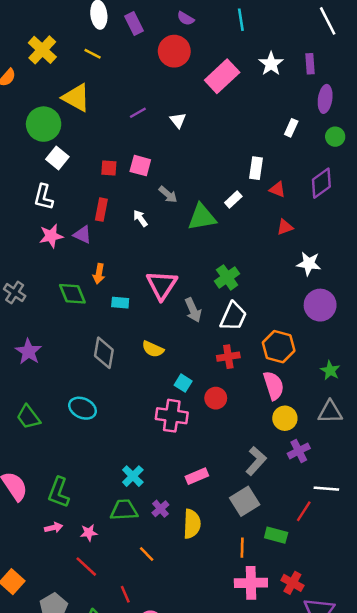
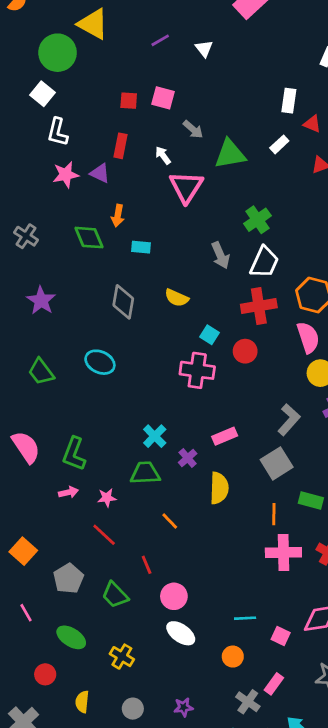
white square: (57, 158) -> (42, 94), moved
white rectangle: (233, 199) -> (279, 144), moved
pink triangle: (162, 285) -> (186, 187), moved
red cross: (228, 357) -> (259, 306), size x1.4
purple cross: (160, 509) -> (188, 458), moved

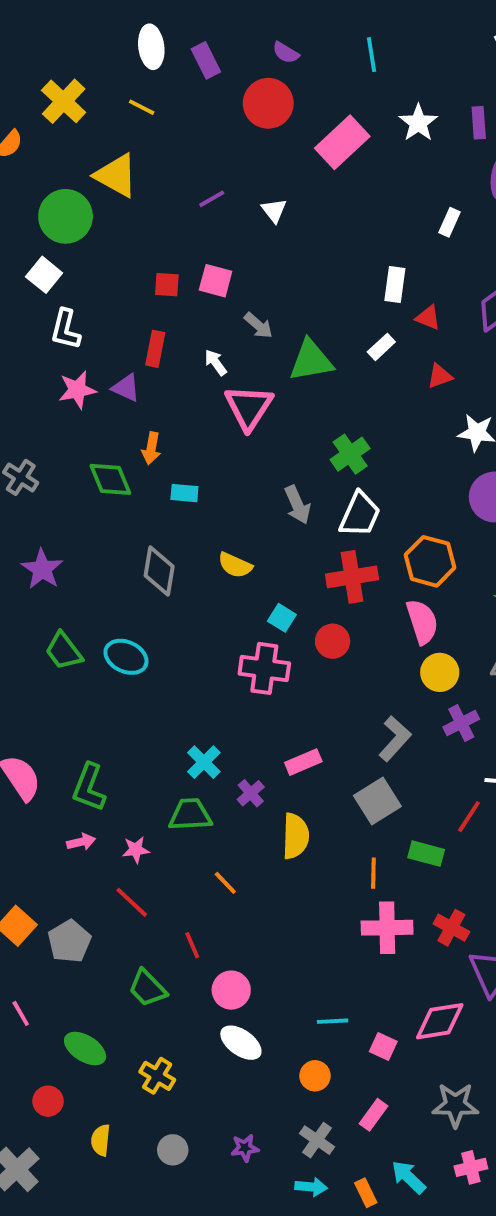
green trapezoid: (41, 372) -> (64, 651), moved
gray pentagon: (68, 578) -> (69, 941), moved
gray cross: (248, 702) -> (317, 1140), moved

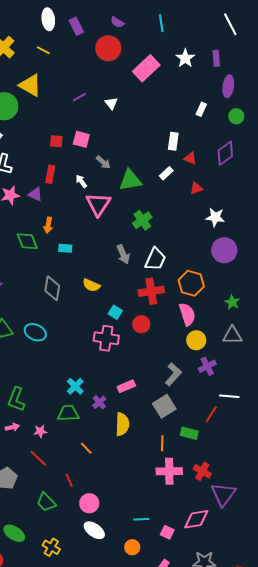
green cross: (350, 454) -> (142, 220), moved

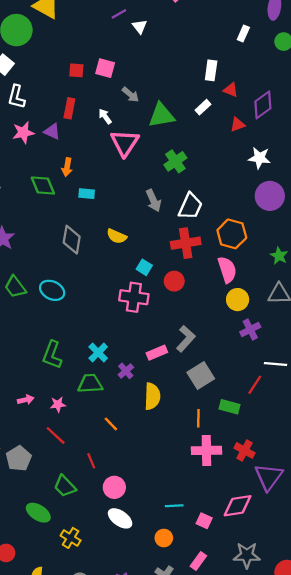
purple line: (79, 97) -> (119, 14), moved
purple diamond: (225, 153) -> (263, 105), moved
gray L-shape: (173, 374) -> (186, 339), moved
green L-shape: (16, 399) -> (52, 355), moved
green ellipse: (14, 533) -> (38, 513), moved

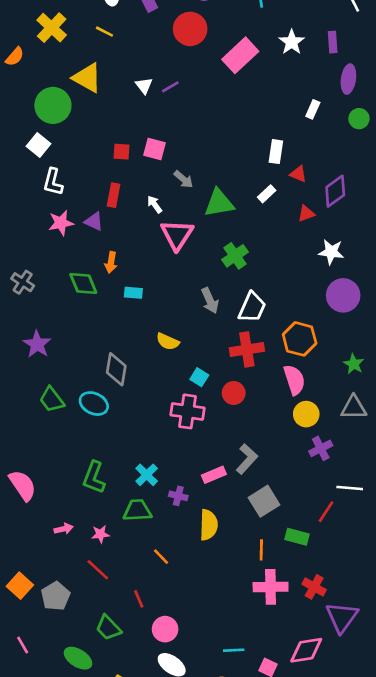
white triangle: (140, 27) -> (144, 86), moved
gray diamond: (72, 240) -> (116, 369), moved
purple cross: (126, 371) -> (178, 496), turned -35

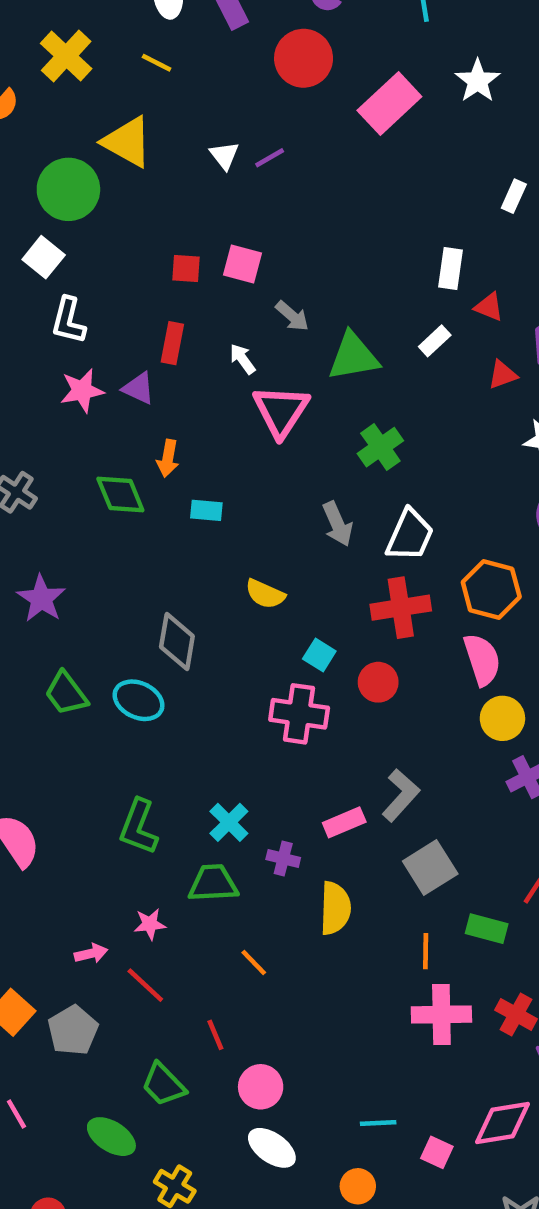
pink arrow: (63, 529) -> (91, 953), moved

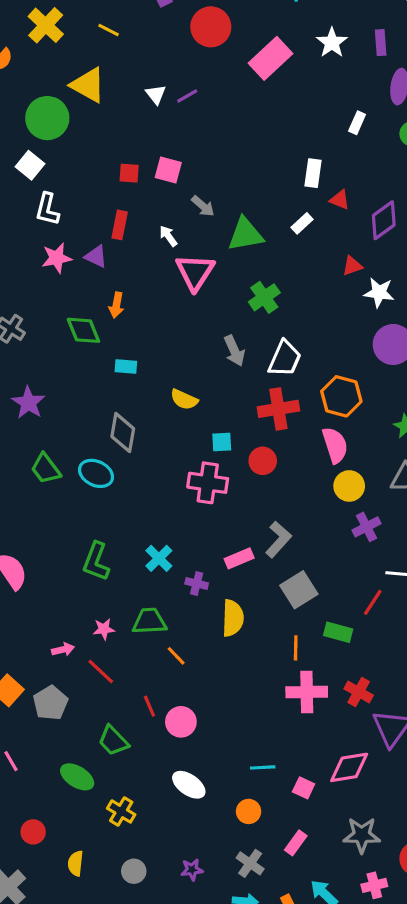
red triangle: (502, 375) -> (352, 266), moved
cyan rectangle: (206, 510) -> (126, 366), moved
cyan square: (319, 655) -> (222, 442), turned -35
green trapezoid: (213, 883) -> (149, 621), moved
pink circle: (261, 1087) -> (181, 722), moved

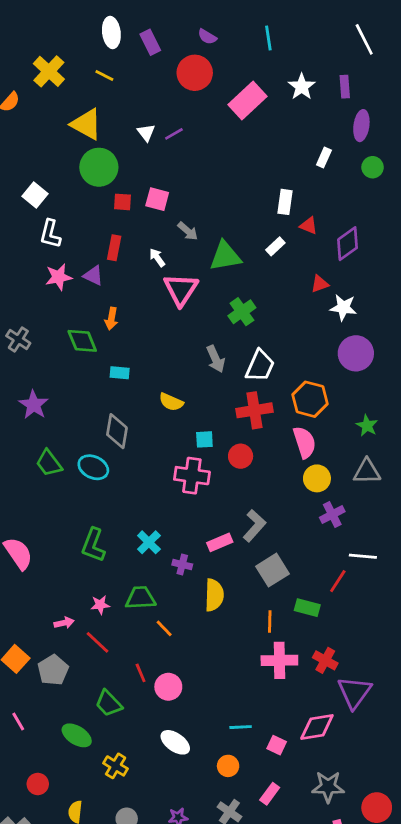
green circle: (47, 118) -> (99, 167), moved

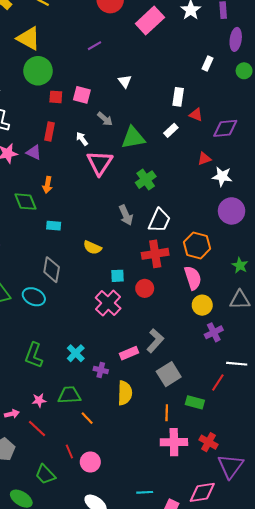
white triangle: (146, 132) -> (125, 81), moved
purple diamond: (348, 244) -> (225, 128), turned 30
pink cross: (192, 476) -> (108, 303), turned 35

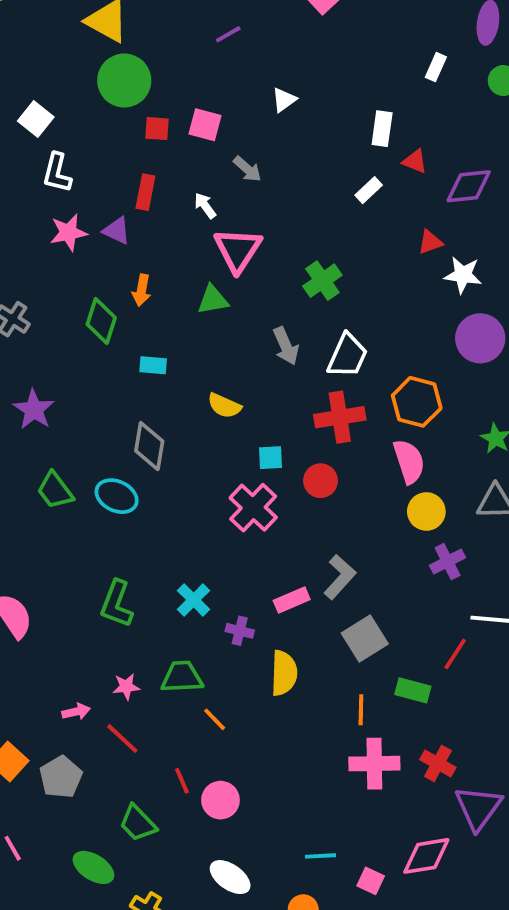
white triangle: (125, 81) -> (284, 100), turned 32
green triangle: (133, 138) -> (213, 300), moved, size x0.7
green diamond: (25, 202) -> (101, 321), turned 40

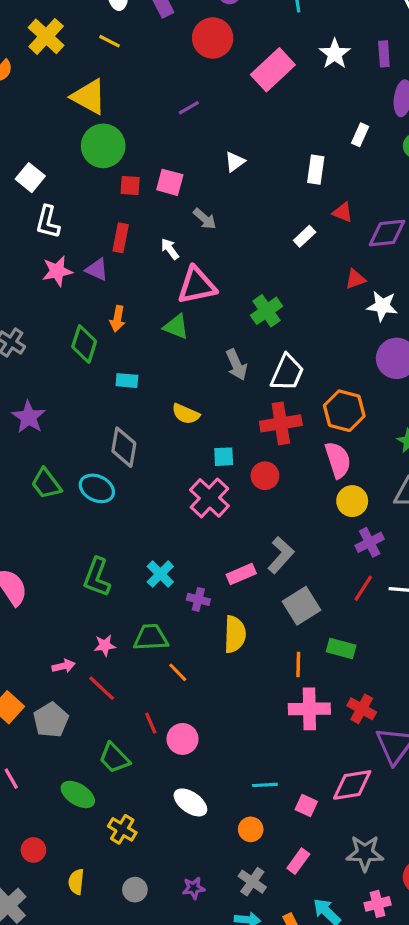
white rectangle: (382, 129) -> (316, 170), moved
pink triangle: (238, 250) -> (197, 285), turned 45
green triangle: (213, 300) -> (176, 327), turned 32
red line: (455, 654) -> (363, 588), moved

